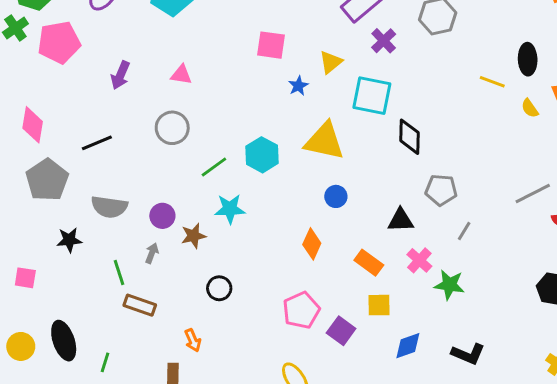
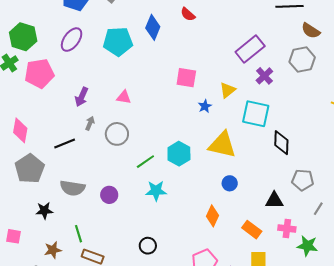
brown star: (194, 236) -> (53, 250), moved
gray arrow: (152, 253) -> (90, 123), moved
pink cross: (419, 260) -> (287, 228), turned -36

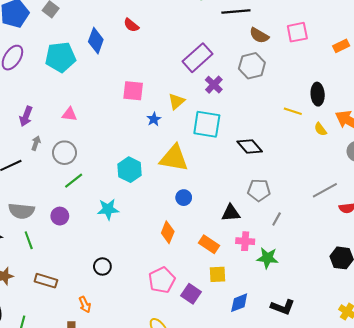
black diamond: (281, 143) -> (250, 147), moved, turned -40
green line: (145, 162) -> (74, 181), moved
green line: (78, 234) -> (29, 240), moved

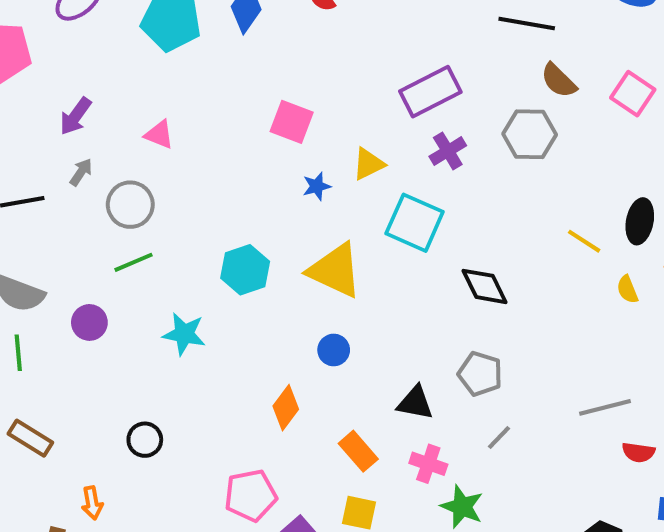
pink square: (297, 32) -> (633, 94), turned 30

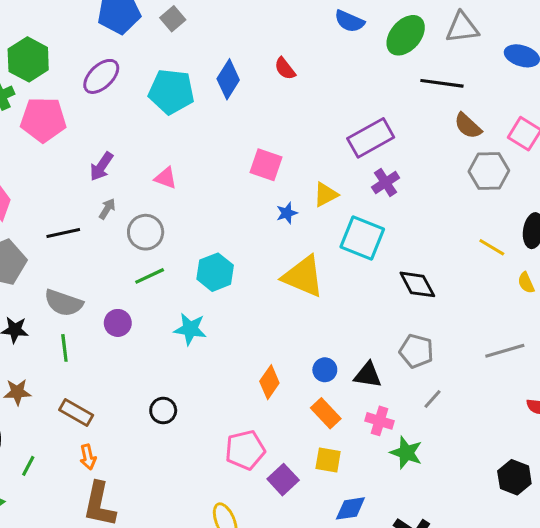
gray hexagon: (530, 134) -> (489, 171), moved
cyan hexagon: (245, 270) -> (215, 272), moved
blue circle: (334, 350) -> (325, 370), moved
gray line: (605, 407) -> (505, 351), moved
orange arrow: (92, 503) -> (88, 457), moved

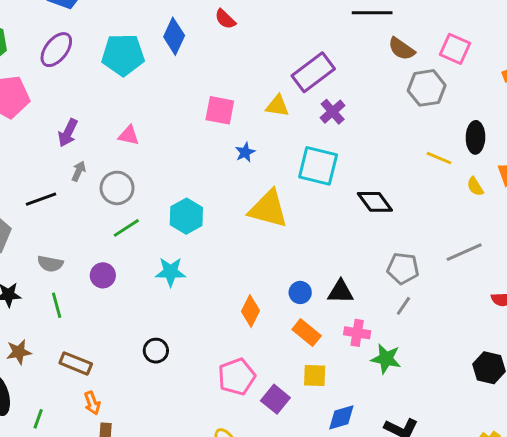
yellow triangle: (326, 195) -> (277, 106), moved, turned 45
gray semicircle: (64, 303) -> (50, 264), size x0.7
gray pentagon: (416, 351) -> (403, 268), moved

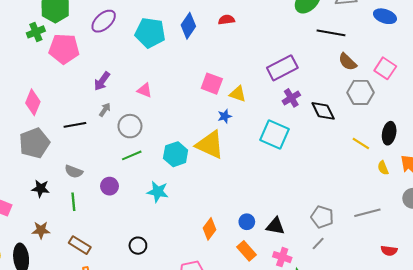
red semicircle: (225, 19) -> (226, 20), turned 119
yellow triangle: (277, 106) -> (238, 94), moved
black diamond: (375, 202) -> (323, 111), moved
yellow triangle: (268, 209) -> (210, 145), moved

